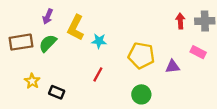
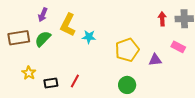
yellow pentagon: (141, 55) -> (127, 50), turned -30
red line: (98, 74) -> (75, 81), moved
black rectangle: (57, 92) -> (51, 83), turned -32

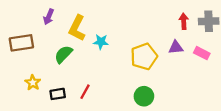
green semicircle: (43, 39) -> (63, 54), moved
purple triangle: (155, 60) -> (176, 47), moved

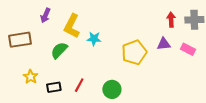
green circle: (144, 96) -> (112, 89), moved

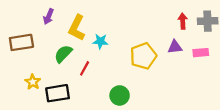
pink rectangle: (188, 49) -> (201, 53), turned -32
red line: (79, 85) -> (85, 68), moved
black rectangle: (54, 87) -> (58, 93), size x1.5

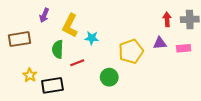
green semicircle: (63, 54) -> (58, 49), turned -42
red line: (85, 68) -> (77, 63), turned 40
green circle: (120, 95) -> (109, 77), moved

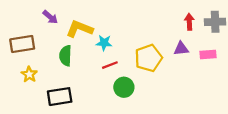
purple arrow: (44, 15) -> (50, 17), turned -72
yellow L-shape: (70, 26) -> (79, 29), turned 85
red line: (77, 63) -> (110, 65), moved
yellow star: (30, 75) -> (29, 74), moved

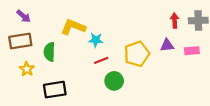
purple arrow: (50, 17) -> (24, 16), moved
green semicircle: (65, 56) -> (49, 52), moved

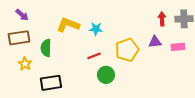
cyan star: (96, 40) -> (96, 29), moved

